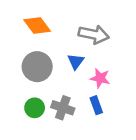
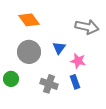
gray arrow: (94, 34) -> (87, 27), moved
green circle: (35, 108) -> (11, 79), moved

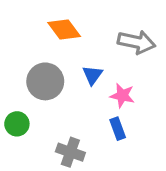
orange diamond: (29, 20) -> (64, 29), moved
gray cross: (49, 84) -> (70, 152), moved

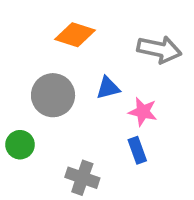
orange diamond: (64, 29) -> (75, 35), turned -36
blue triangle: (92, 75) -> (108, 88), turned 40

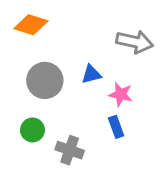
orange diamond: (75, 35) -> (31, 25), moved
green circle: (20, 145) -> (32, 130), moved

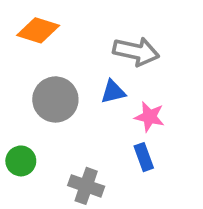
gray arrow: (135, 42) -> (136, 51), moved
green circle: (32, 130) -> (21, 161), moved

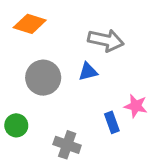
pink star: (150, 117) -> (136, 106), moved

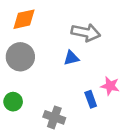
orange diamond: (30, 24) -> (24, 19), turned -30
gray circle: (43, 78) -> (20, 57), moved

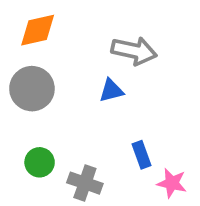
pink star: (110, 86) -> (172, 183), moved
green circle: (13, 102) -> (40, 162), moved

